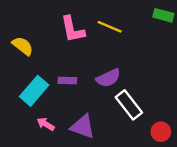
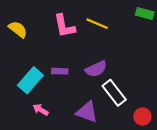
yellow semicircle: (23, 46) -> (18, 29), moved
purple triangle: (83, 127) -> (87, 112), moved

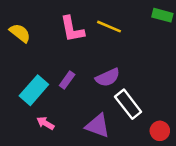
purple rectangle: (60, 71) -> (67, 80), turned -56

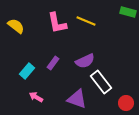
cyan rectangle: (34, 90) -> (27, 71), size x0.7

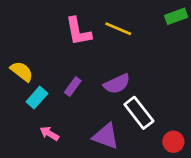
green rectangle: (128, 12) -> (176, 16), turned -35
yellow semicircle: (16, 26) -> (22, 71), moved

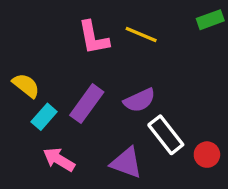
purple rectangle: (73, 87) -> (87, 104), size x1.6
pink arrow: (49, 133) -> (59, 159), size x1.4
red circle: (173, 142) -> (207, 155), moved

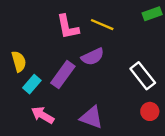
yellow semicircle: (26, 85) -> (19, 61), turned 36
purple semicircle: (139, 100) -> (93, 57), moved
white rectangle: (166, 135) -> (143, 76), moved

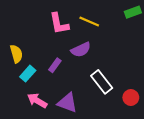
purple rectangle: (63, 75) -> (55, 65), size x0.6
white rectangle: (143, 76) -> (102, 82), moved
purple triangle: (91, 117) -> (67, 103), moved

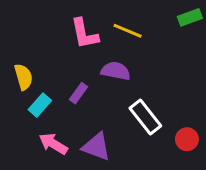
purple semicircle: (81, 50) -> (116, 71), turned -144

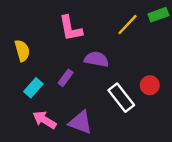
yellow line: (128, 31) -> (127, 25), moved, turned -70
yellow semicircle: (24, 77) -> (22, 51), moved
red circle: (187, 139) -> (150, 85), moved

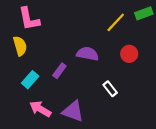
pink L-shape: (71, 28) -> (29, 19), moved
red circle: (150, 85) -> (129, 54), moved
white rectangle: (121, 98) -> (110, 89), size x0.6

